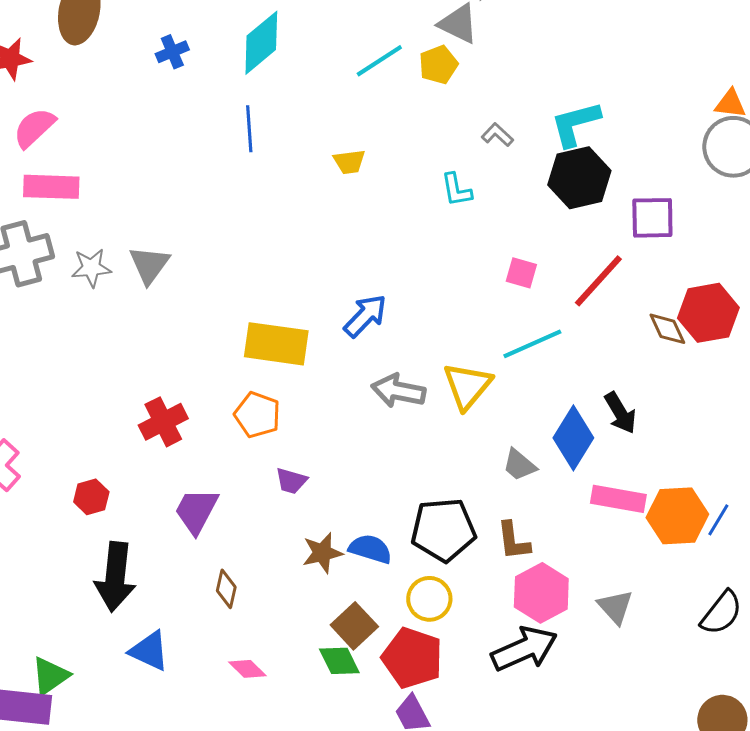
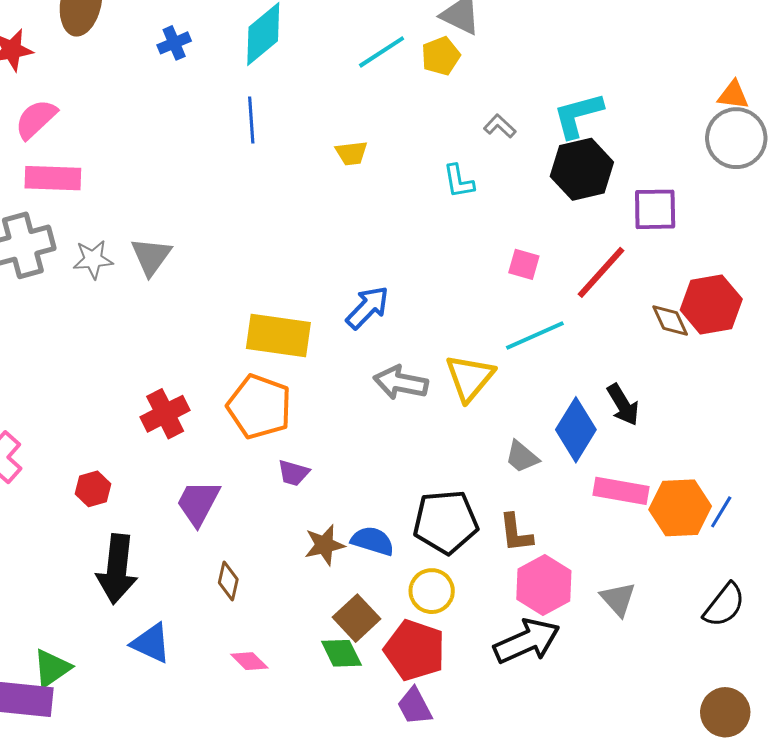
orange pentagon: (257, 415) -> (259, 407), size x1.4

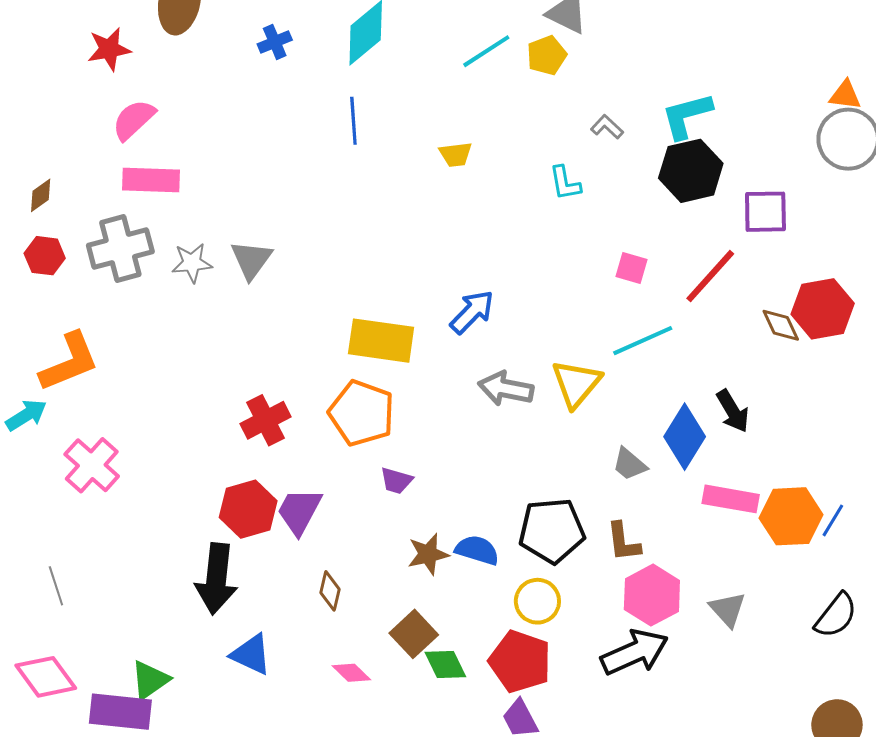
red hexagon: (93, 489) -> (248, 509), moved, size x1.6
brown square: (356, 618) -> (414, 634), moved

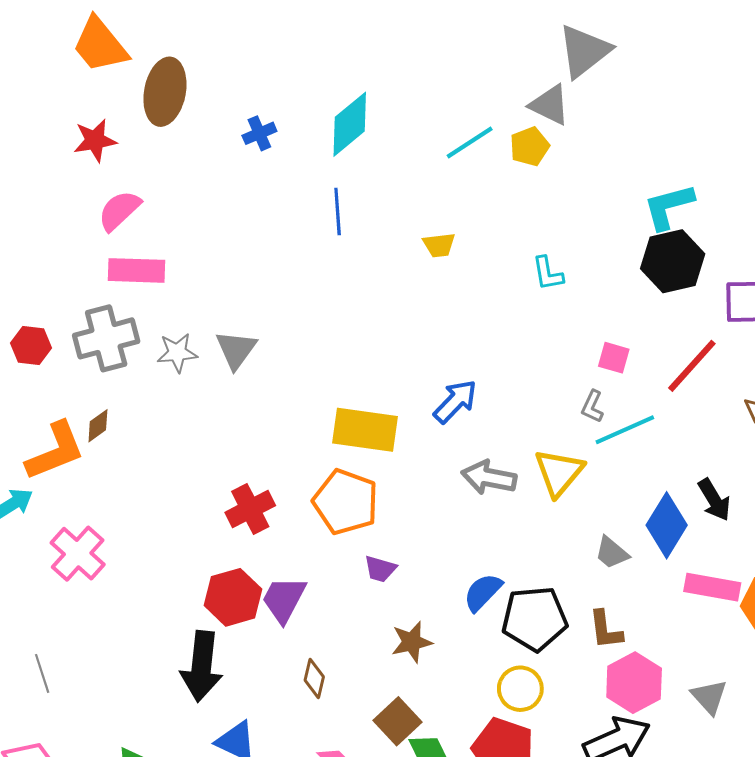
gray L-shape: (607, 127) -> (592, 406), moved, turned -108
brown diamond: (41, 195) -> (98, 426), moved
blue semicircle: (477, 550) -> (483, 592), moved, turned -63

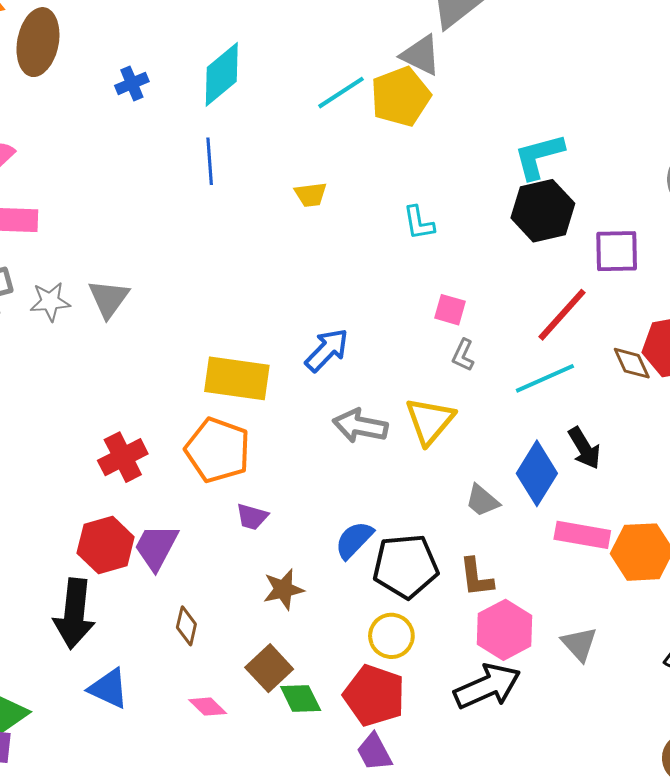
yellow pentagon: (529, 147) -> (401, 97), size x1.5
pink square: (614, 358) -> (450, 310), moved
cyan line: (625, 430) -> (545, 378), moved

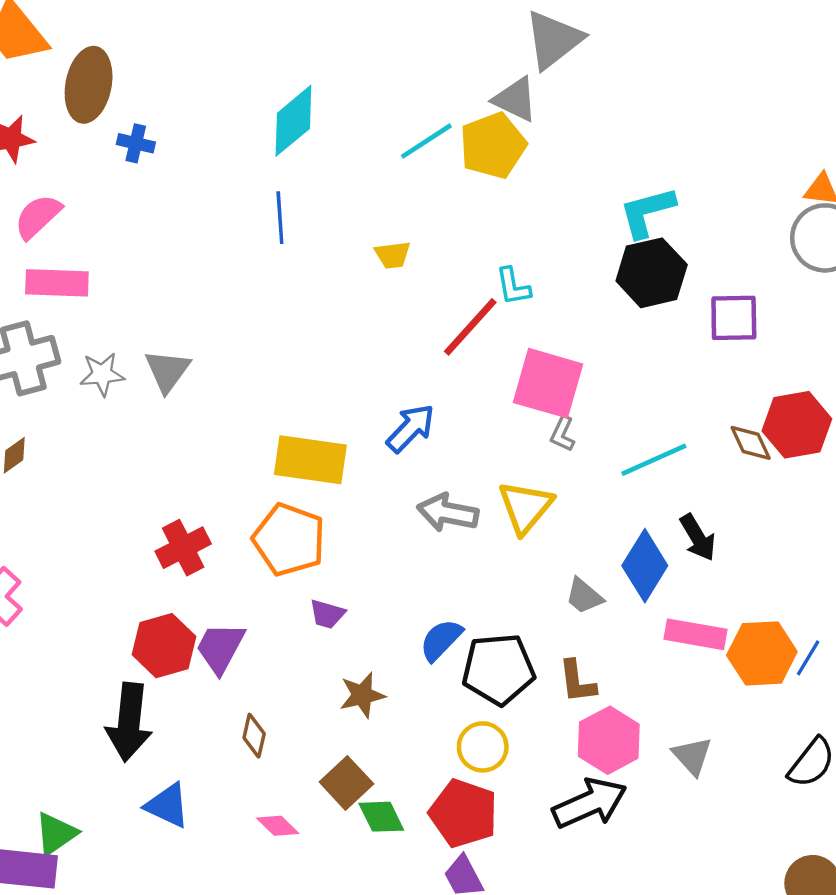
blue cross: (132, 83) -> (136, 143), moved, turned 36
pink square: (450, 310) -> (548, 383), size x2.0
red line: (562, 315) -> (470, 327), moved

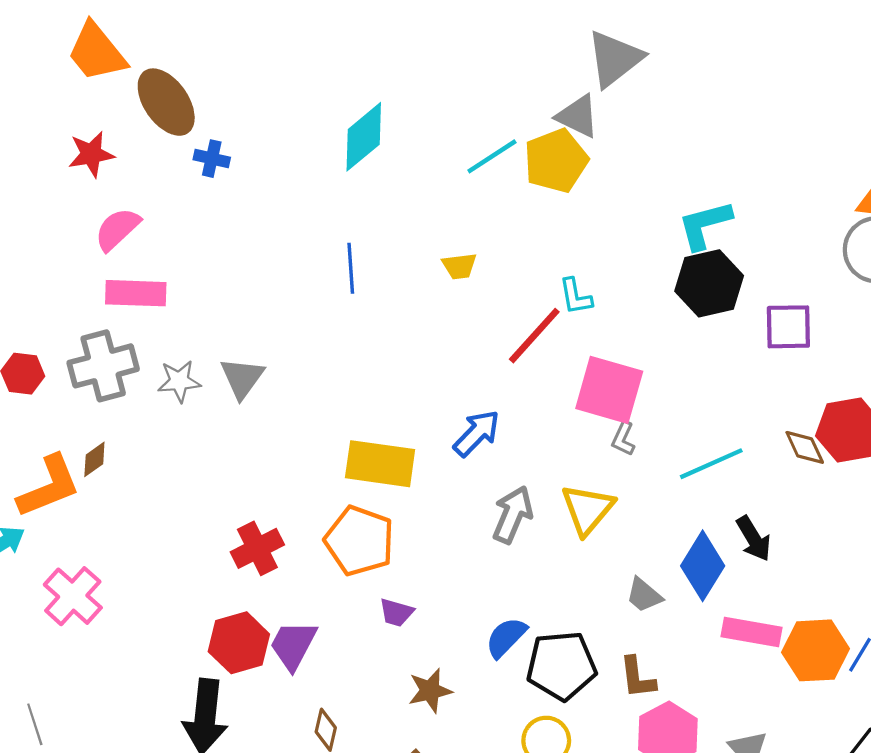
brown ellipse: (89, 85) -> (166, 102), turned -46
blue line: (280, 218) -> (351, 268), moved
gray arrow: (448, 513) -> (513, 515), turned 102

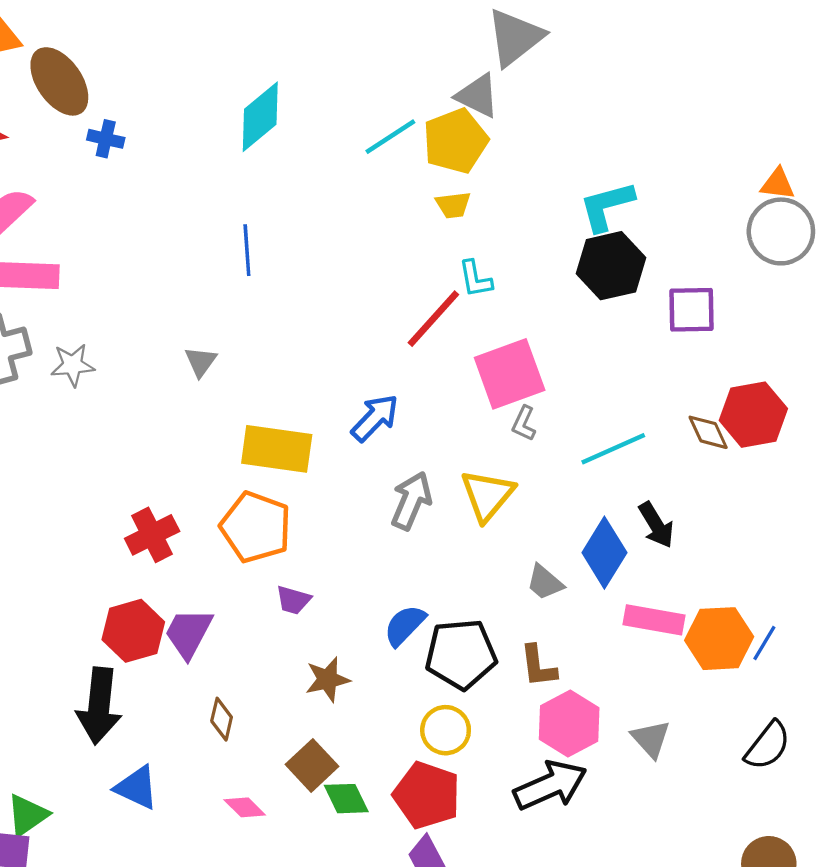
yellow trapezoid: (459, 266) -> (453, 205), moved
gray triangle: (242, 378) -> (201, 362), moved, size x0.7
pink square: (609, 390) -> (510, 374), turned -36

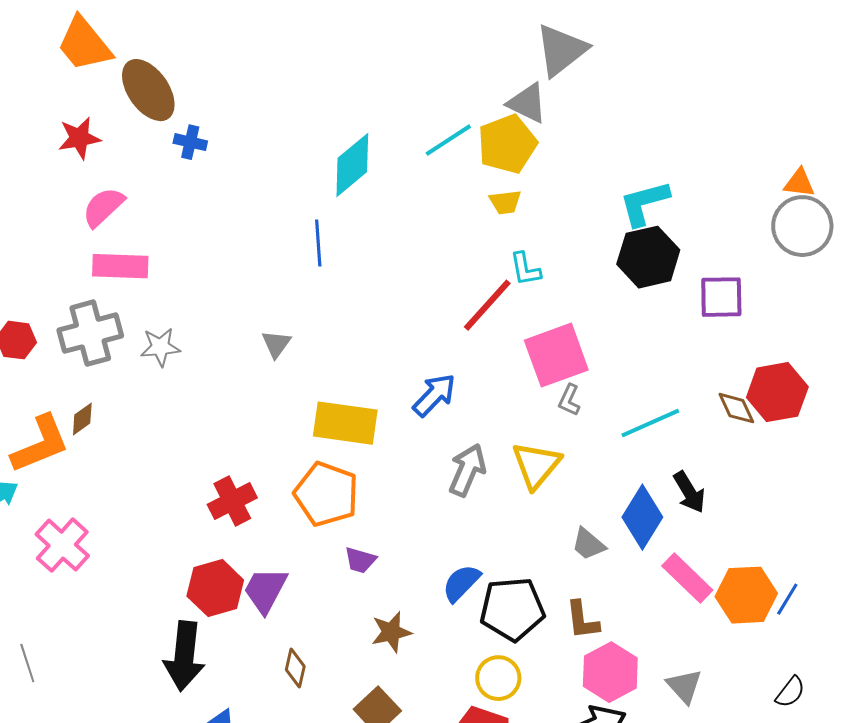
cyan diamond: (260, 117) -> (352, 165), moved
pink rectangle: (654, 620) -> (687, 578), turned 34
black semicircle: (768, 746) -> (790, 692), size x0.7

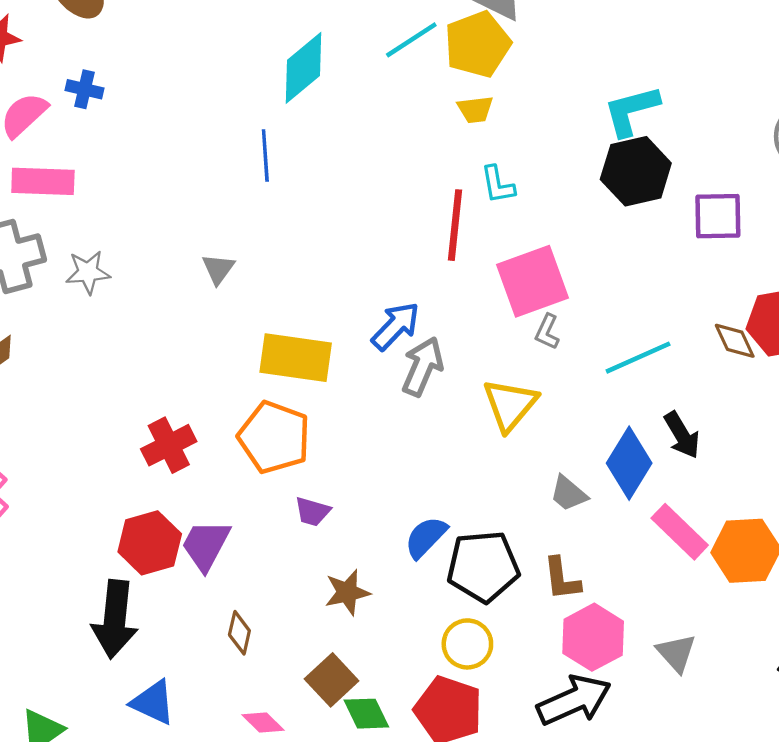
blue cross: (190, 142) -> (85, 89), moved
red line: (487, 305) -> (455, 225), turned -36
gray arrow: (467, 470) -> (423, 367), moved

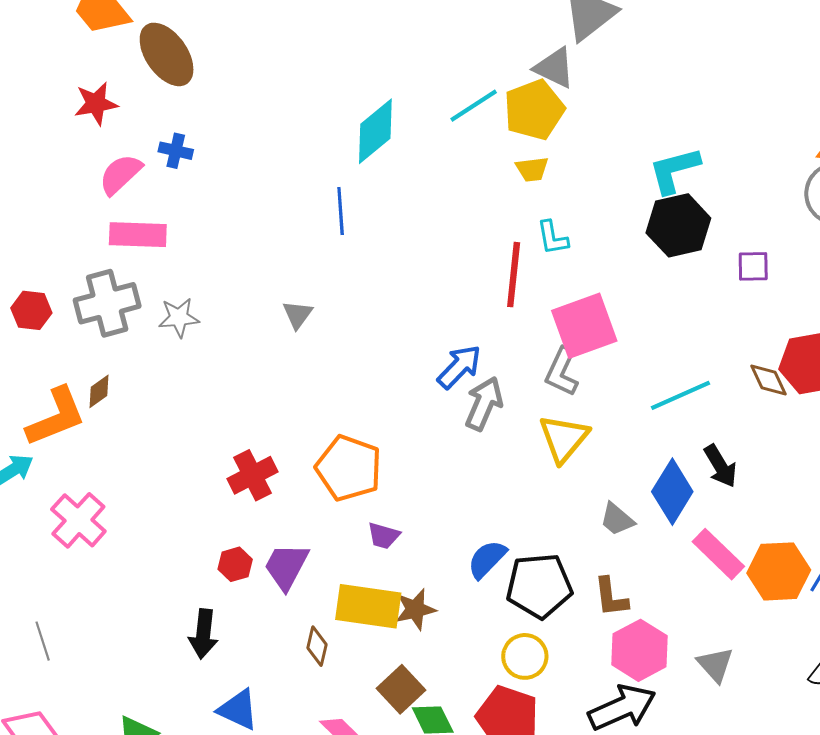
purple square: (718, 216) -> (753, 266), size x0.7
gray L-shape: (547, 332) -> (562, 372), moved, size x1.5
yellow rectangle: (296, 358) -> (368, 606), moved
red hexagon: (150, 543) -> (235, 564), size x0.6
black arrow: (115, 619) -> (203, 634), size x0.7

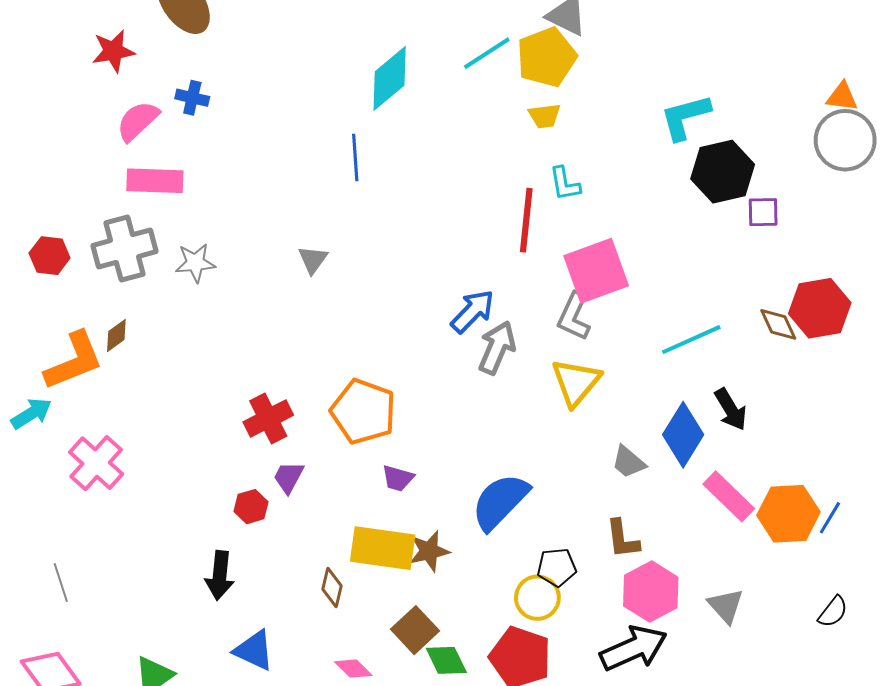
black hexagon: (678, 225) -> (723, 172), moved
blue semicircle: (487, 559) -> (500, 502), size x1.5
purple trapezoid: (286, 566) -> (288, 477), moved, size x0.7
black pentagon: (539, 586) -> (557, 567), moved, size x0.6

